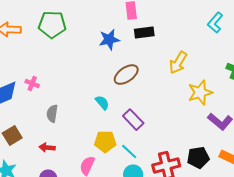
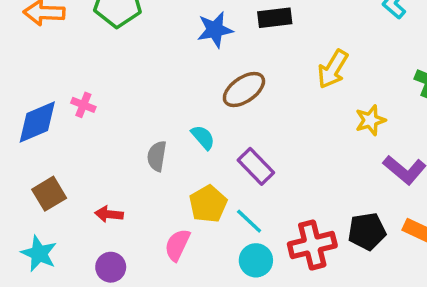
yellow star: (200, 93) -> (370, 120), size x0.7
gray semicircle: (52, 114) -> (157, 156), moved
yellow pentagon: (105, 142) -> (208, 204), turned -30

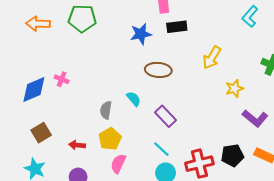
brown ellipse: (244, 89) -> (158, 70), turned 40
yellow pentagon: (208, 204) -> (110, 139), moved

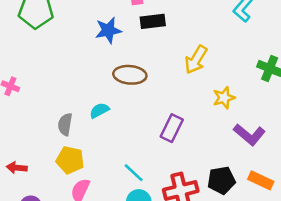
cyan semicircle: (134, 99) -> (99, 110), turned -77
purple rectangle: (166, 116) -> (172, 128), moved, turned 70
yellow pentagon: (110, 139) -> (70, 160), turned -30
red arrow: (77, 145) -> (17, 168), moved

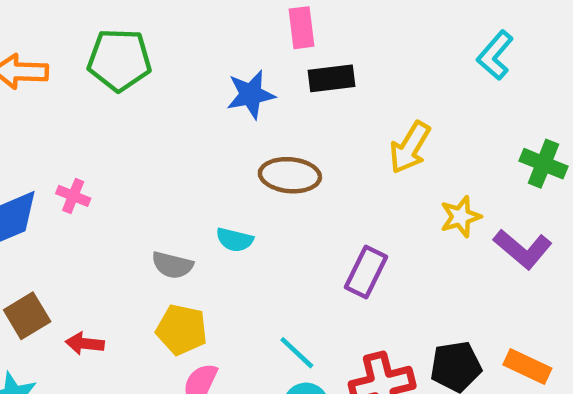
cyan semicircle: (99, 110) -> (235, 240), turned -138
gray semicircle: (65, 124) -> (172, 265), turned -85
purple L-shape: (249, 135) -> (523, 249), moved

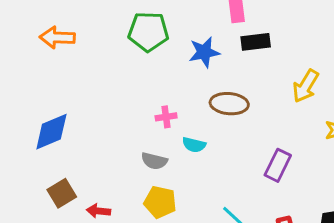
green pentagon: (119, 60) -> (148, 32), moved
pink cross: (73, 196) -> (166, 117), moved, turned -30

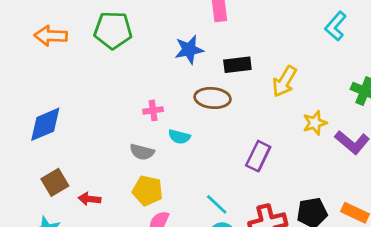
green pentagon: (148, 32) -> (113, 30), moved
black rectangle: (256, 42) -> (237, 65), moved

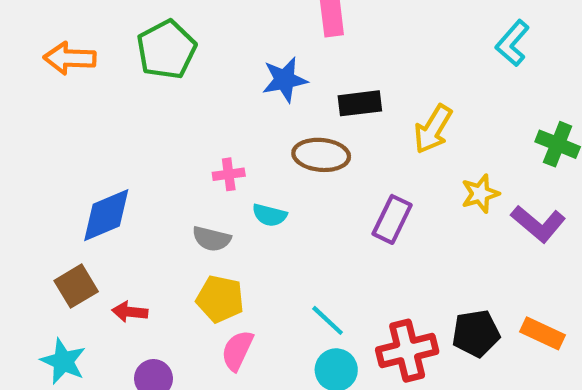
green pentagon: (113, 30) -> (166, 50), turned -30
blue diamond: (45, 124) -> (106, 215), moved
purple rectangle: (258, 156) -> (392, 219), moved

